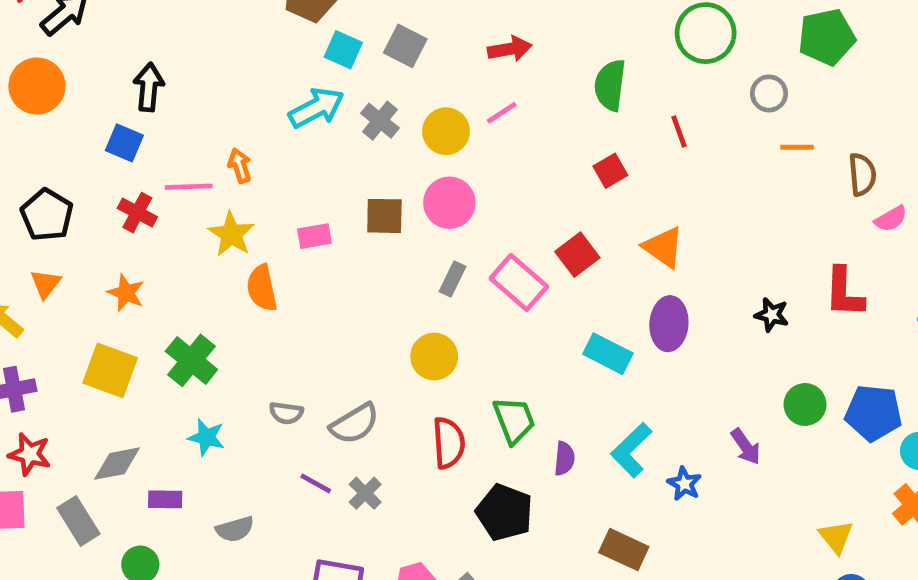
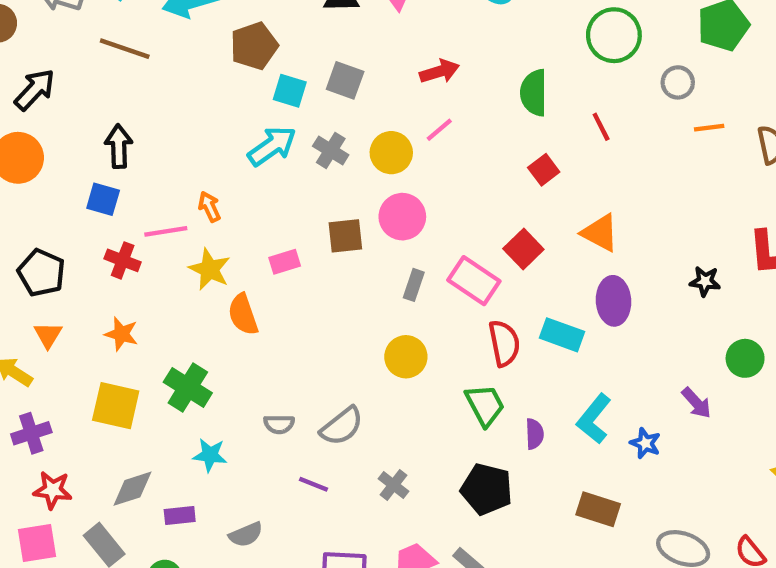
red semicircle: (449, 443) -> (504, 343), moved
gray cross: (365, 493) -> (393, 485), moved

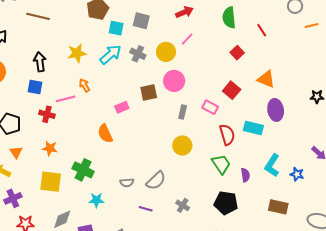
yellow star: (210, 269) -> (77, 53), moved, turned -30
pink rectangle: (474, 281) -> (210, 107), size x0.7

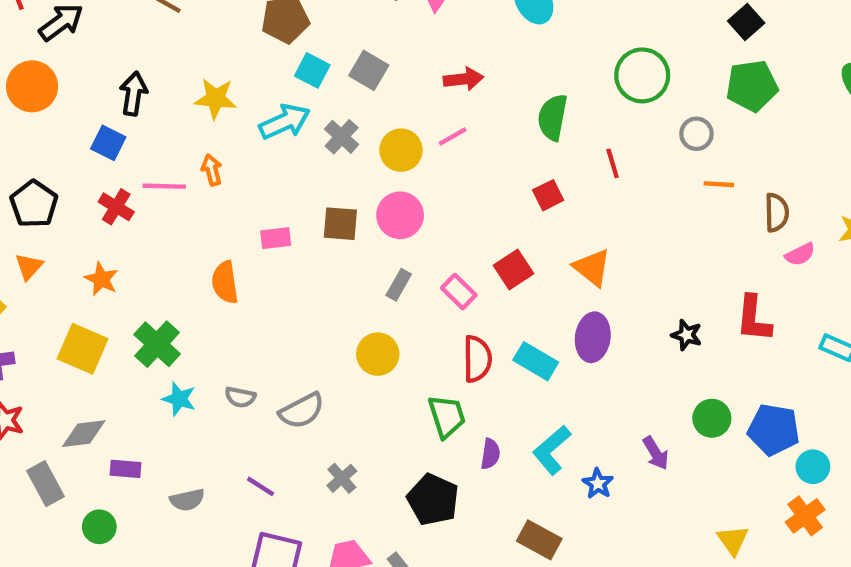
cyan star: (96, 200) -> (179, 399), moved
purple line: (146, 209) -> (260, 486), moved

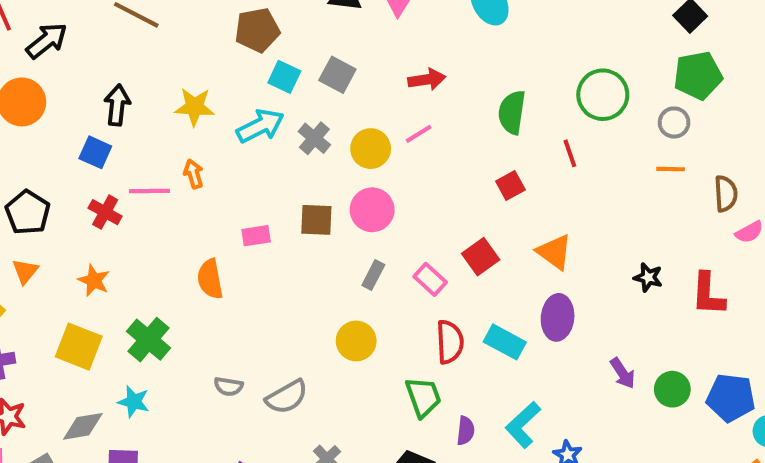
green circle: (642, 75) -> (603, 95), moved
gray circle: (696, 134) -> (674, 122), moved
black star: (687, 335) -> (648, 277), moved
cyan star: (179, 399) -> (134, 402), moved
purple arrow: (656, 453) -> (623, 373), moved

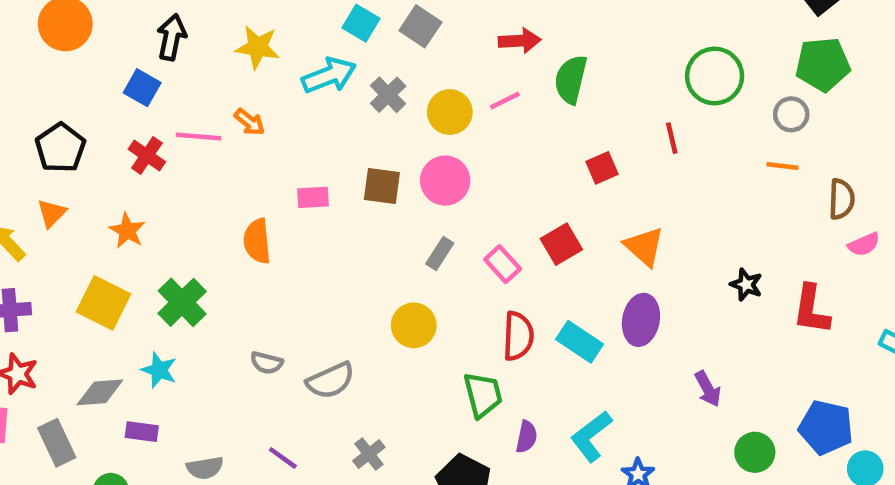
green semicircle: (512, 112) -> (571, 79), moved
orange arrow: (194, 174) -> (250, 122), turned 140
green circle: (672, 389) -> (755, 452), moved

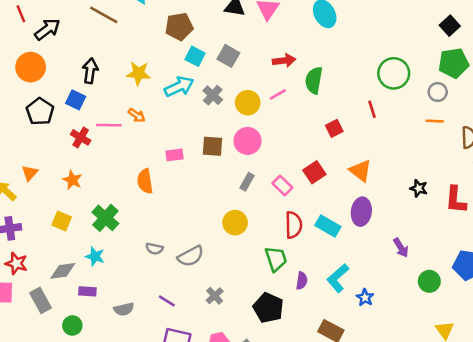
black pentagon: (60, 148) -> (40, 111), moved
yellow square: (103, 303) -> (62, 221), size x0.7

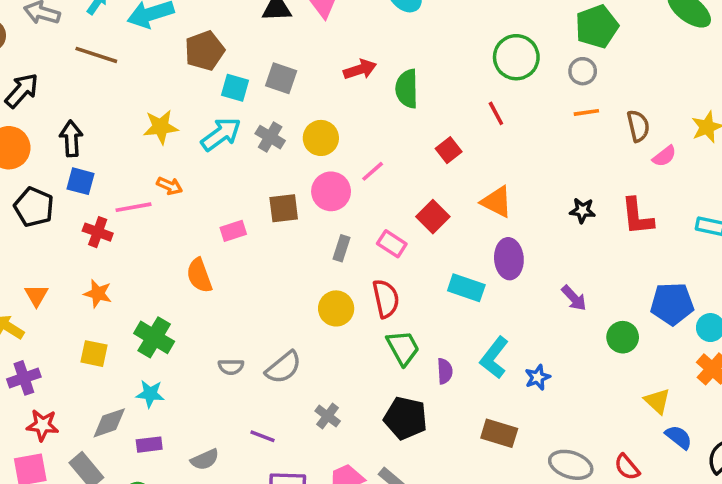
black arrow: (90, 71) -> (71, 139), moved
pink line: (278, 94) -> (373, 171), moved
red semicircle: (294, 225) -> (386, 299), moved
blue star: (365, 298) -> (538, 377), turned 30

